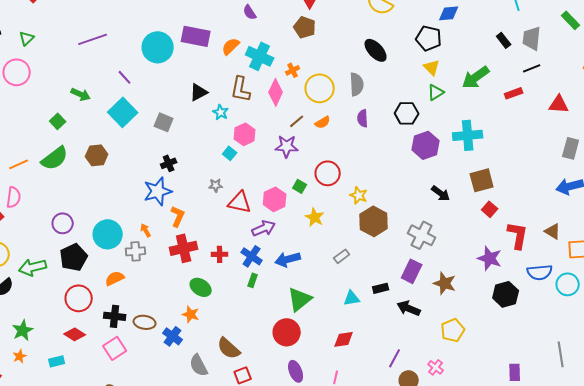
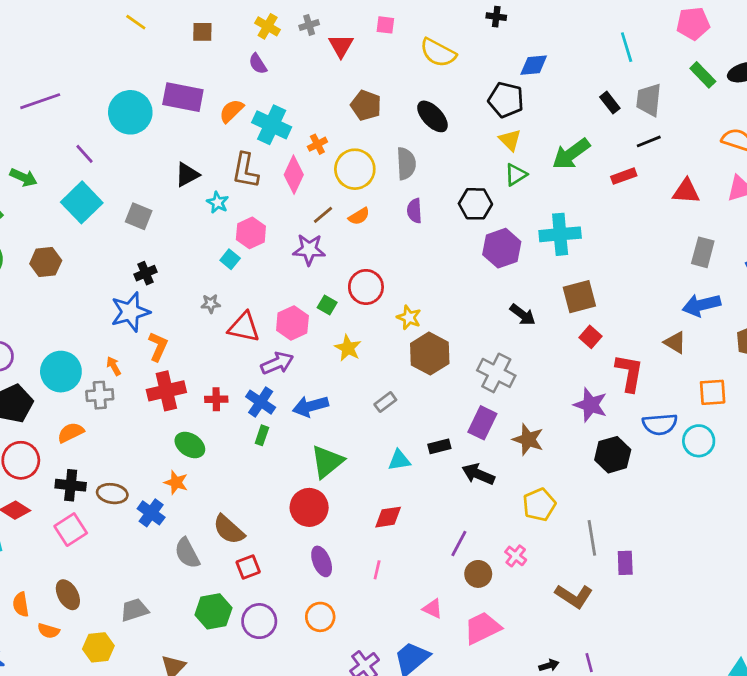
brown pentagon: (305, 27) -> (366, 105), moved
brown triangle: (553, 231) -> (675, 342), moved
gray line: (561, 354) -> (592, 538), moved

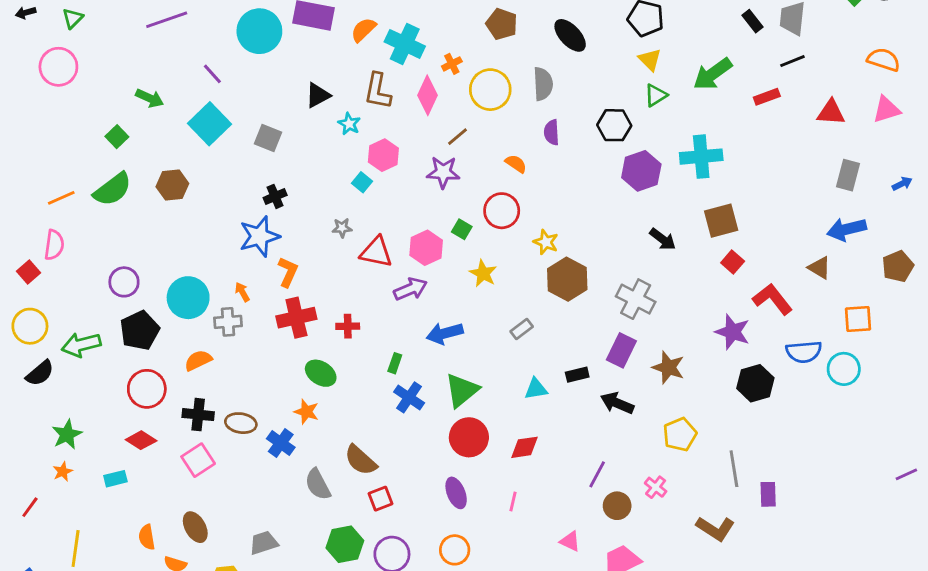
orange semicircle: (359, 216) -> (516, 164), moved, turned -115
red L-shape: (629, 373) -> (772, 299), turned -48
blue cross: (261, 402) -> (409, 397), moved
red circle: (309, 507) -> (469, 437), moved

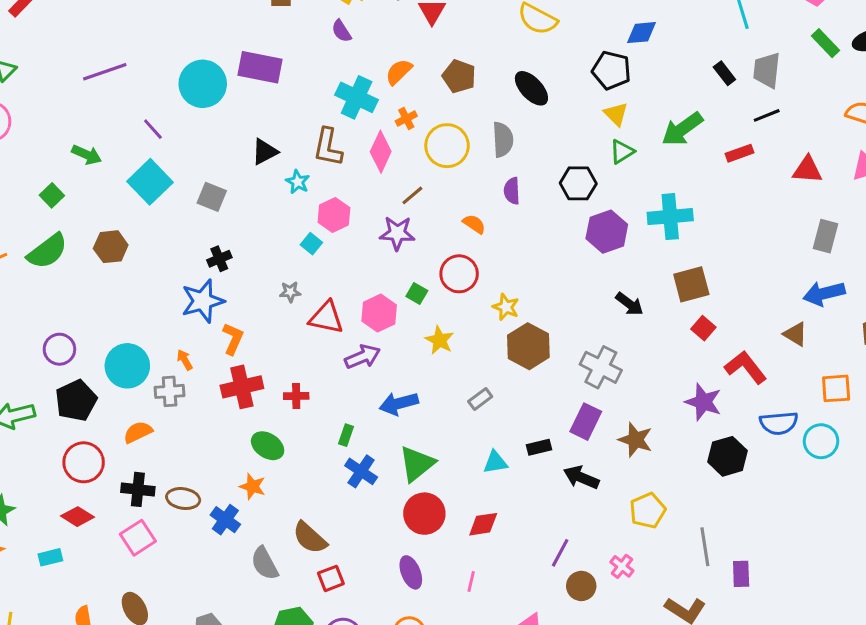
orange semicircle: (363, 30) -> (399, 72), moved

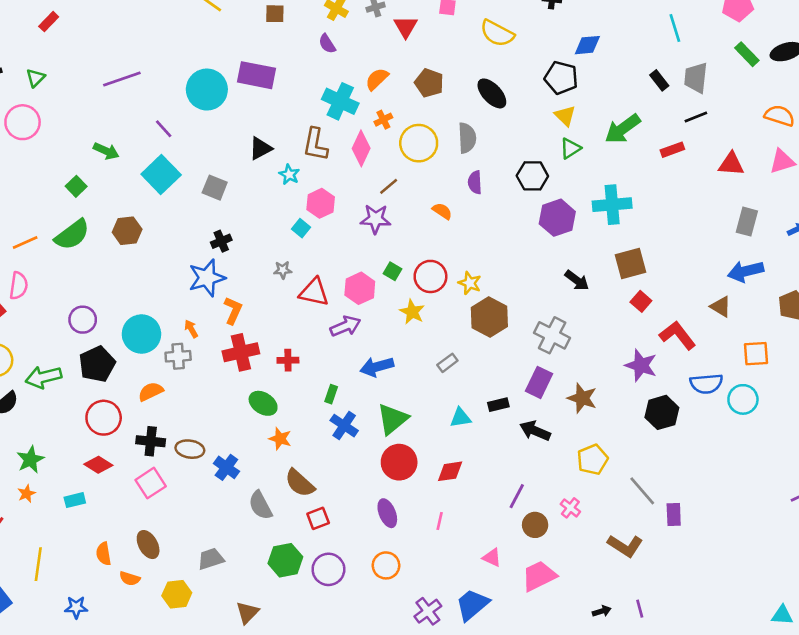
red circle: (459, 274) -> (430, 276), moved
orange star: (252, 486) -> (280, 439), moved
gray line: (705, 547) -> (642, 491), turned -32

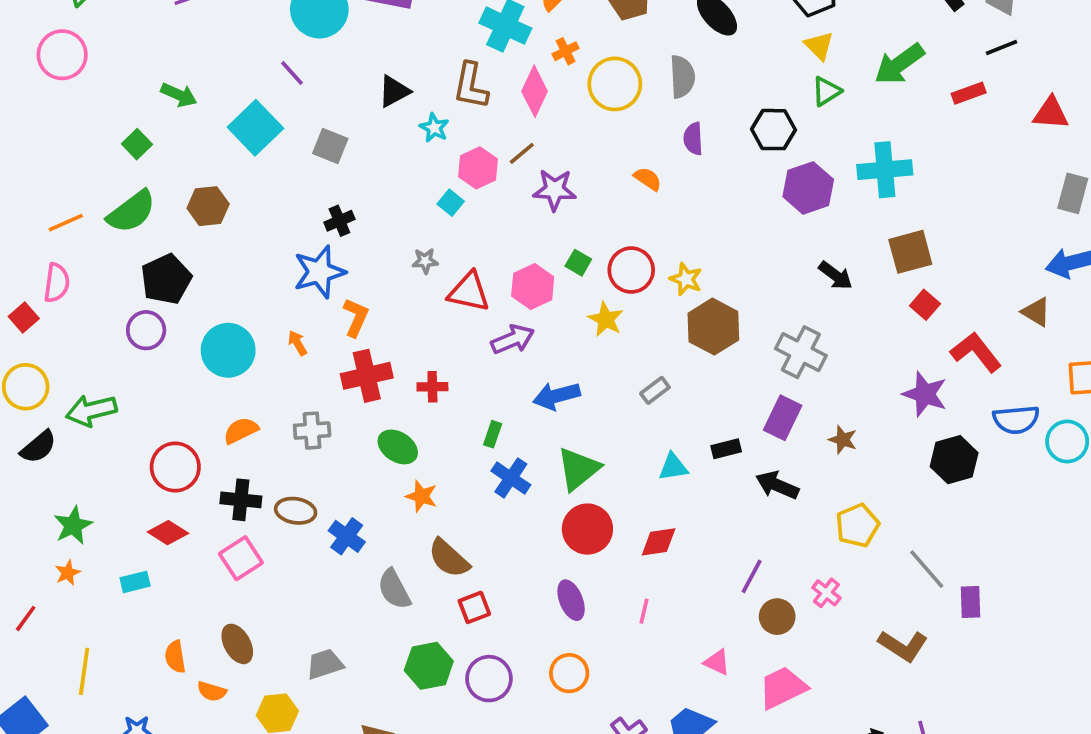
purple line: (164, 129) -> (292, 73), moved
brown line: (389, 186) -> (522, 153), moved
gray cross: (178, 356) -> (312, 431), moved
black pentagon: (97, 364) -> (166, 279), moved
brown star: (582, 398) -> (843, 440), size x0.7

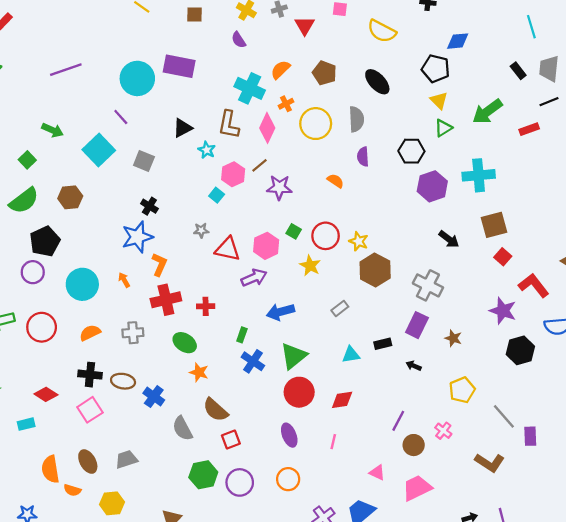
black cross: (339, 221) -> (149, 206), turned -35
red circle: (175, 467) -> (42, 327), moved
black arrow: (777, 485) -> (414, 366), size x0.6
orange semicircle: (175, 657) -> (50, 469), size x1.4
gray trapezoid: (325, 664) -> (126, 459), moved

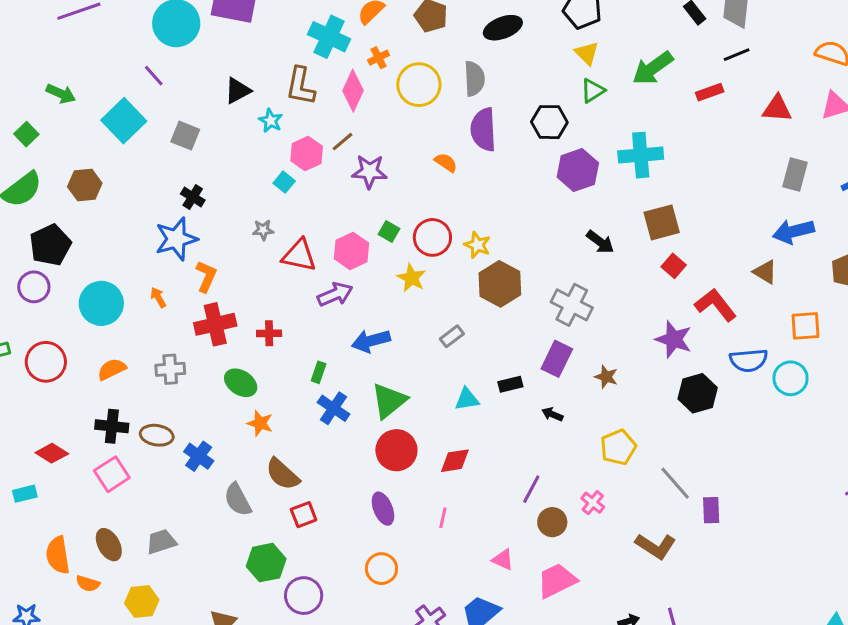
black ellipse: (377, 82) -> (503, 28), turned -68
purple semicircle: (363, 157) -> (483, 130), size x1.6
purple circle: (240, 482) -> (304, 596), moved

